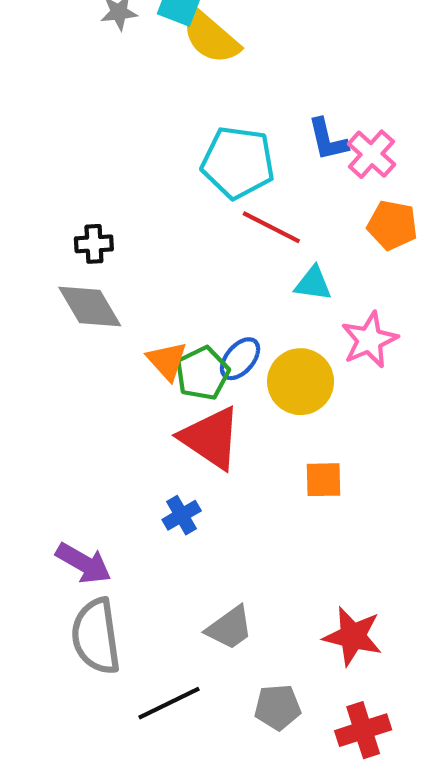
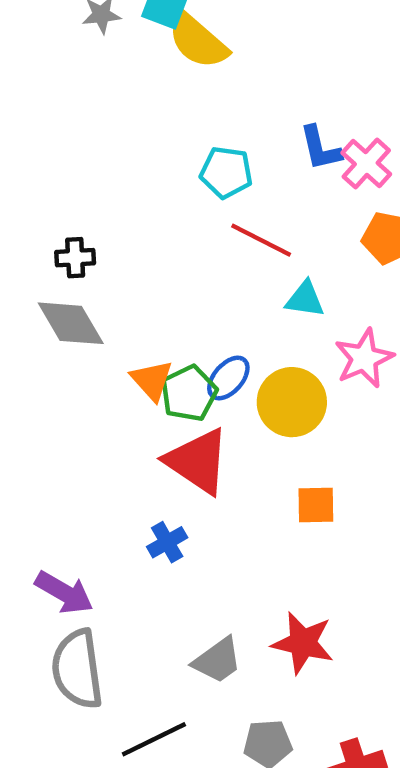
cyan pentagon: (238, 162) -> (226, 172), size x0.7
red star: (353, 636) -> (303, 643), moved

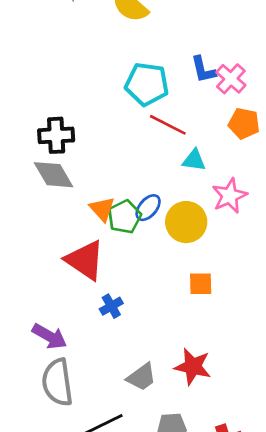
cyan pentagon: (226, 172) -> (147, 84), size x1.4
black cross: (75, 258) -> (56, 135), size x1.5
red triangle: (198, 461) -> (85, 260), moved

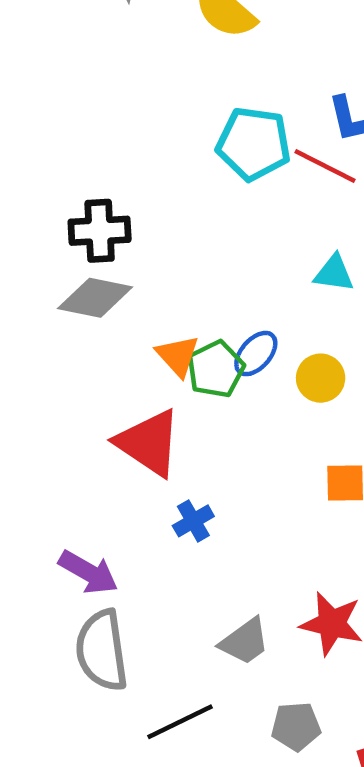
red line: (168, 125) -> (325, 166), moved
gray diamond: (53, 175) -> (95, 298), turned -48
yellow circle: (186, 222) -> (321, 378), size x0.7

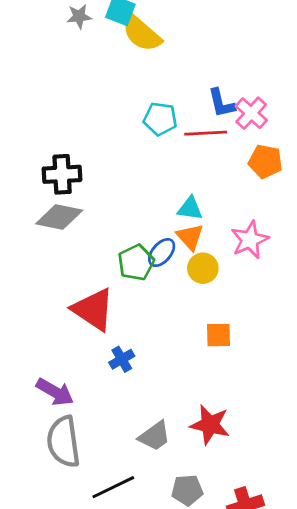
cyan pentagon: (254, 144) -> (160, 119), size x0.7
red line: (325, 166) -> (206, 133), turned -30
cyan triangle: (334, 273) -> (190, 208), moved
orange triangle: (178, 356) -> (190, 237), moved

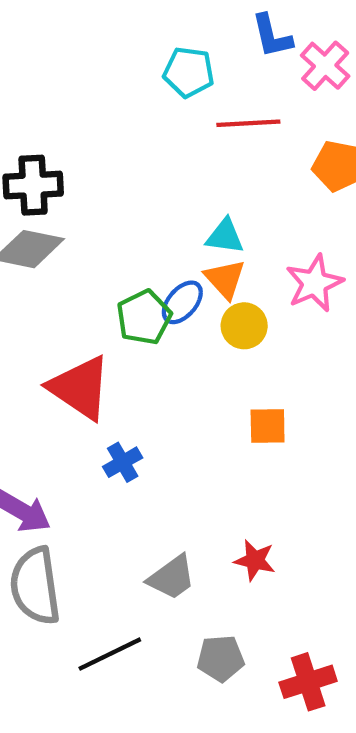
blue L-shape: (221, 103) -> (272, 36), moved
pink cross: (251, 113) -> (325, 66), moved
cyan pentagon: (160, 119) -> (189, 72), moved
red star: (210, 425) -> (255, 560), size x0.7

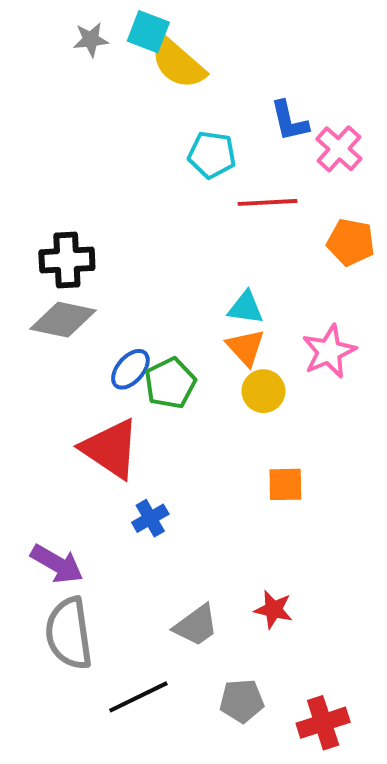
blue ellipse: (182, 302) -> (130, 369), moved

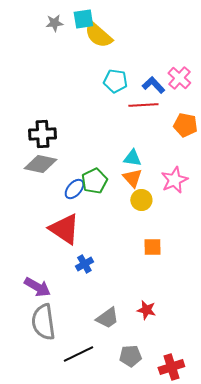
cyan square: (148, 32) -> (83, 19), turned -30
blue L-shape: (289, 121) -> (153, 85), moved, turned 150
green pentagon: (170, 383) -> (94, 181), moved

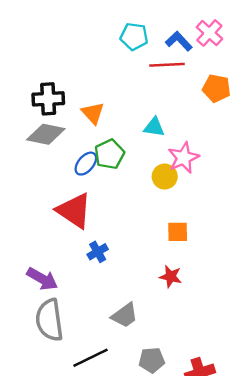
orange triangle: (132, 178) -> (93, 113), moved
pink star: (174, 180) -> (184, 158), moved
red star: (146, 310) -> (171, 277), moved

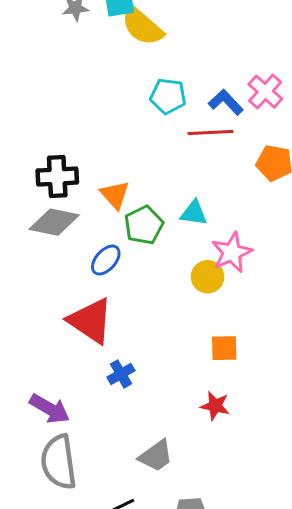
green pentagon: (109, 154) -> (144, 225), moved

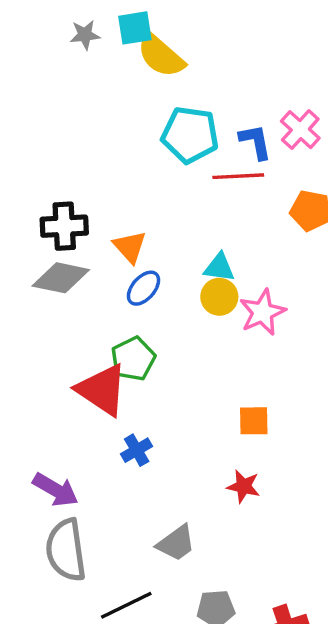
cyan pentagon: (168, 96) -> (190, 135), size x1.4
blue L-shape: (226, 102) -> (256, 142), turned 32
green pentagon: (144, 225) -> (133, 359), moved
blue ellipse: (106, 260) -> (143, 288), moved
yellow circle: (207, 277) -> (219, 297), moved

